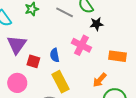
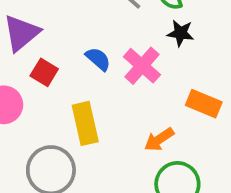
blue semicircle: (55, 55) -> (98, 59), moved, turned 128

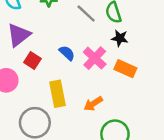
orange rectangle: (204, 104) -> (125, 69), moved
orange arrow: (159, 139) -> (93, 104), moved

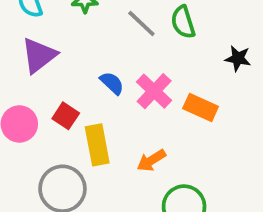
black star: (120, 38) -> (238, 58), moved
red square: (32, 60) -> (66, 116), moved

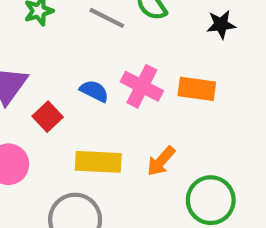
red square: (66, 116) -> (48, 117), moved, turned 30
yellow rectangle: (97, 145) -> (98, 162), turned -60

